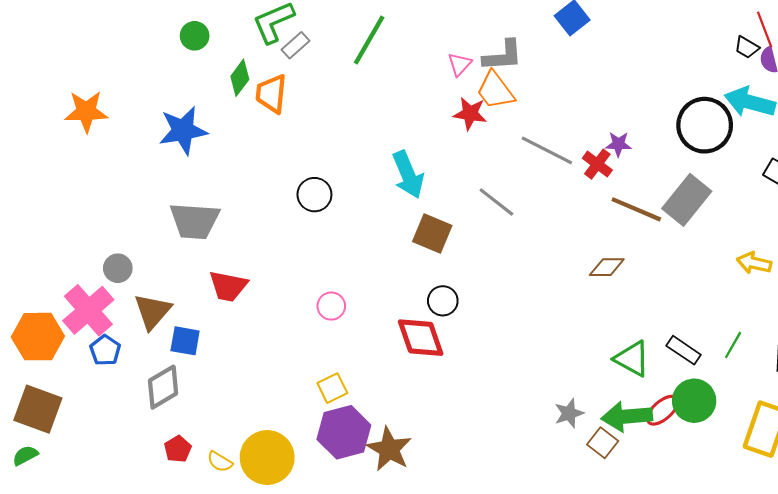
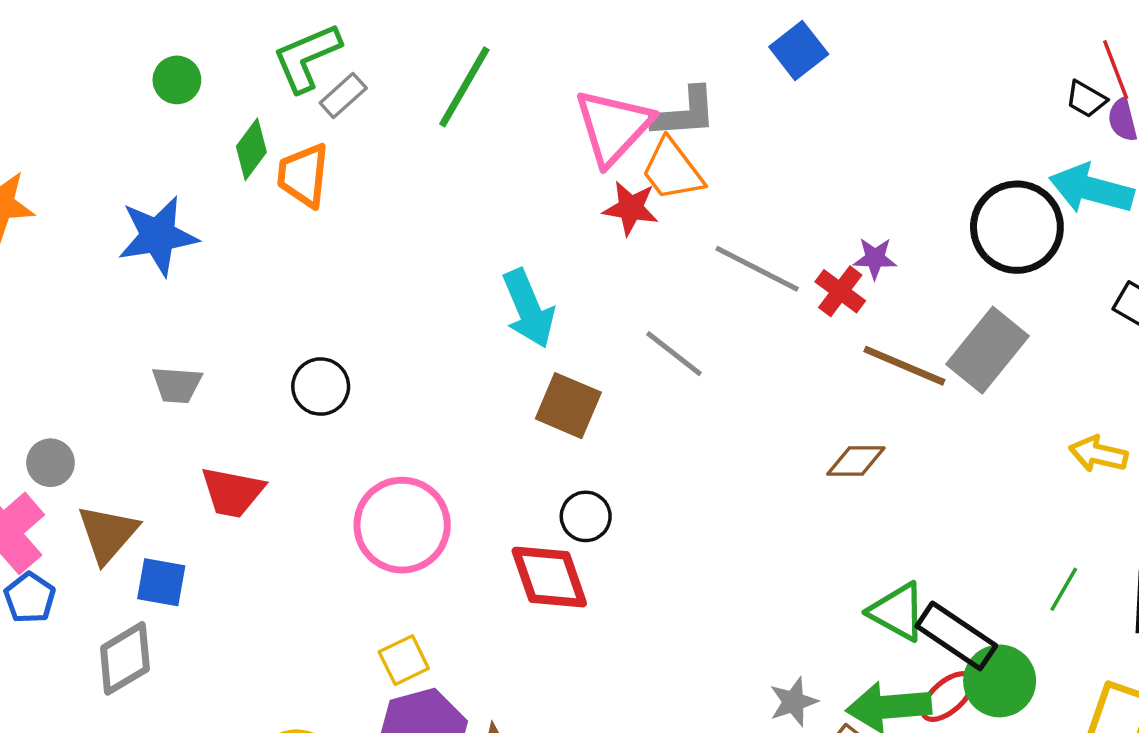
pink triangle: (460, 64) -> (613, 127), size x2.0
black circle: (314, 195) -> (321, 387), moved
gray trapezoid: (195, 221) -> (177, 385), size x0.6
pink circle: (331, 306) -> (402, 525), size x2.0
black rectangle: (684, 350) -> (956, 636), moved, size x1.4

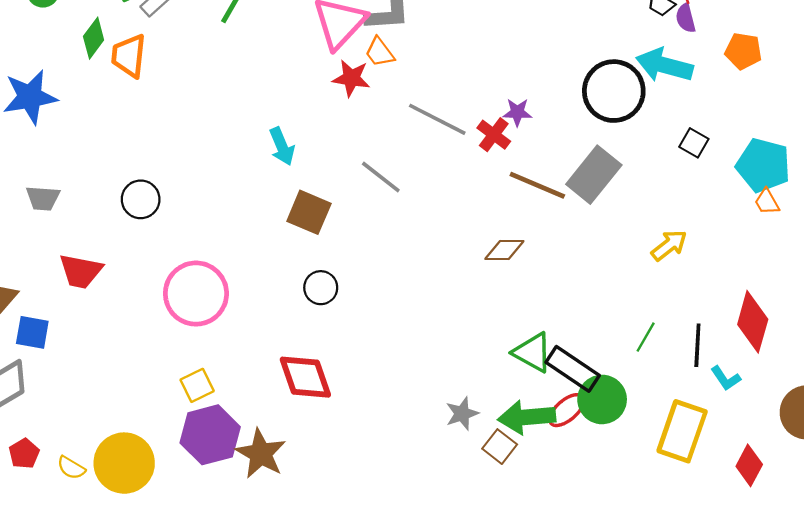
orange trapezoid: (672, 170) -> (380, 52), size x0.7
cyan arrow: (529, 309) -> (282, 146), size x0.7
yellow arrow: (1098, 454) -> (669, 245), turned 129
red diamond: (549, 577) -> (305, 377), moved

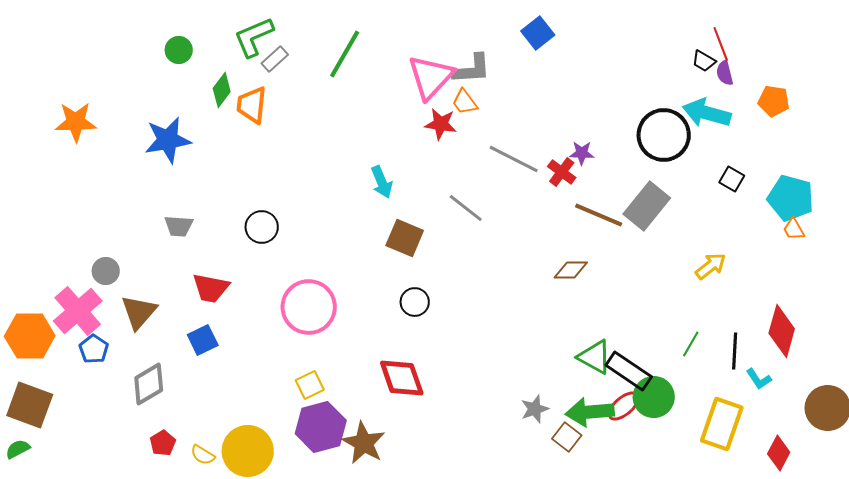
blue square: (32, 332) -> (203, 340), moved, turned -36

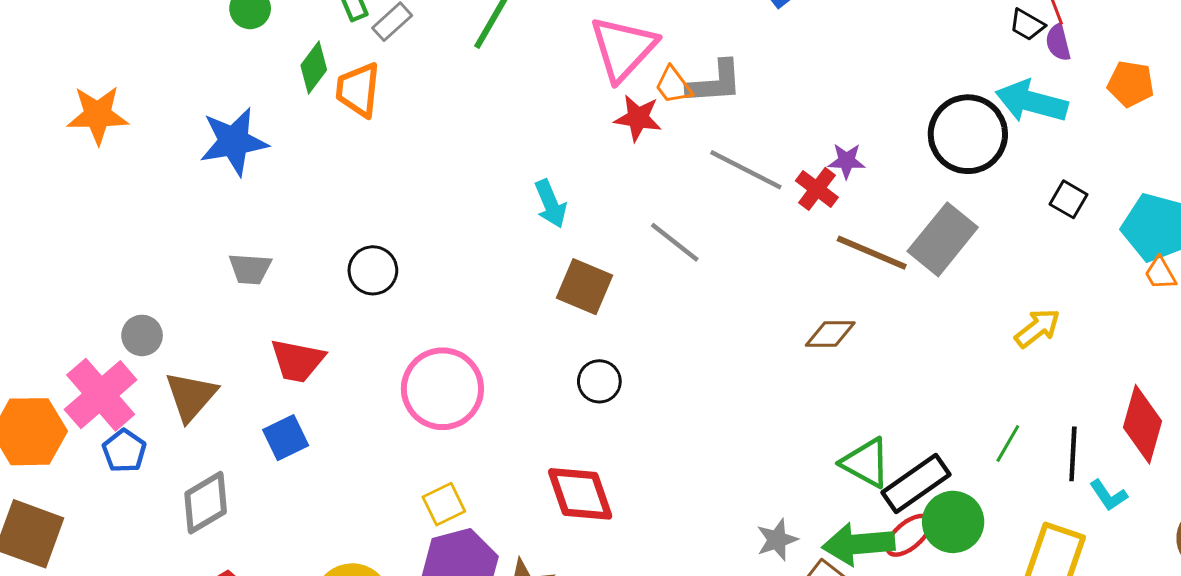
gray L-shape: (472, 69) -> (715, 82), moved
black rectangle: (629, 371) -> (916, 483), turned -69

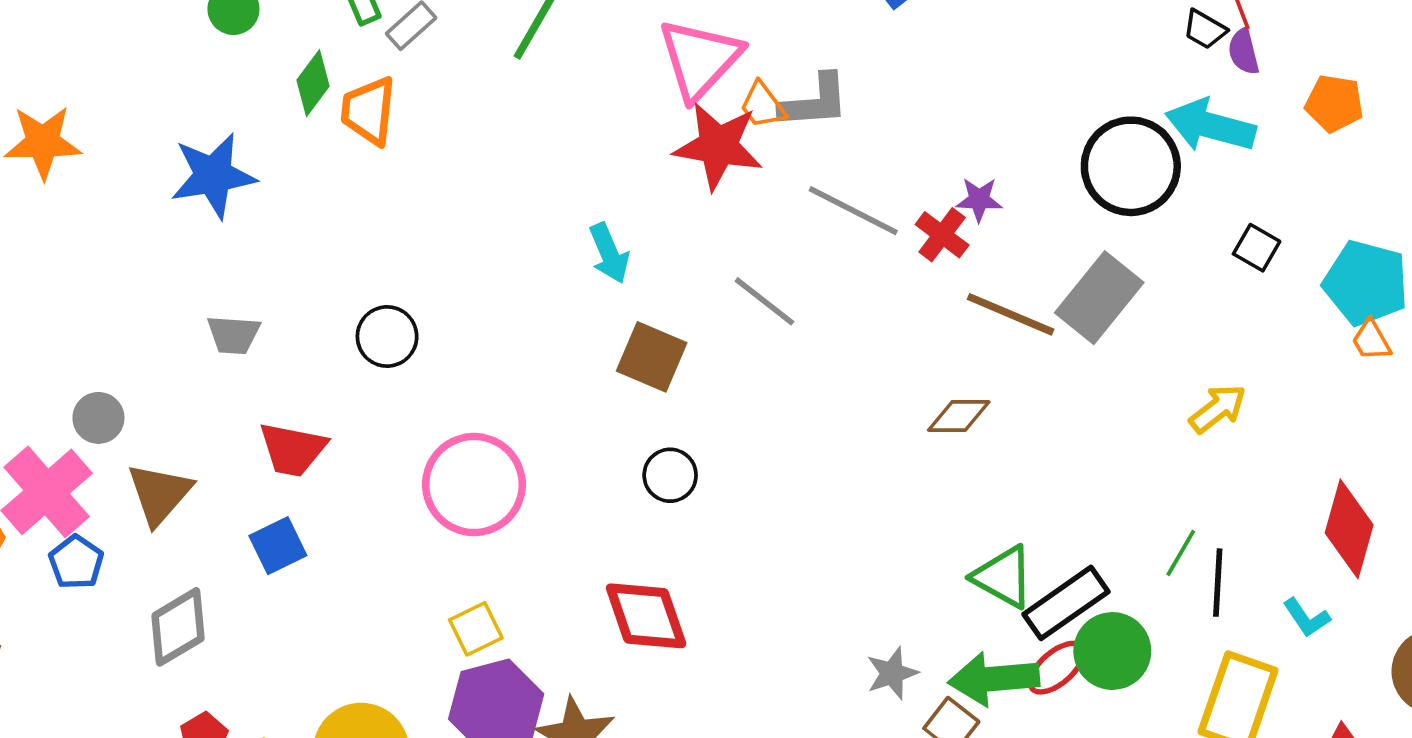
red star: (638, 118) -> (718, 146), size x1.5
black line: (1073, 454) -> (1218, 583), moved

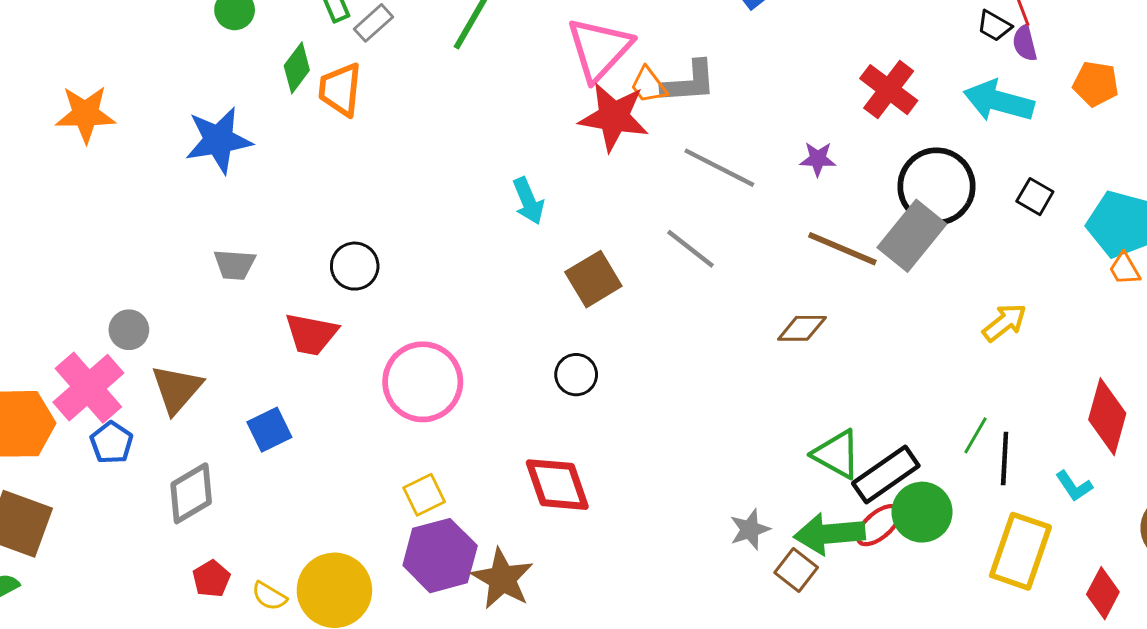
black circle: (1131, 166) -> (936, 186), moved
red cross: (942, 235) -> (889, 90), moved, size x1.4
gray line: (764, 301) -> (690, 249), moved
brown square: (652, 357) -> (593, 279), moved, turned 36
red trapezoid: (293, 449) -> (311, 334), moved

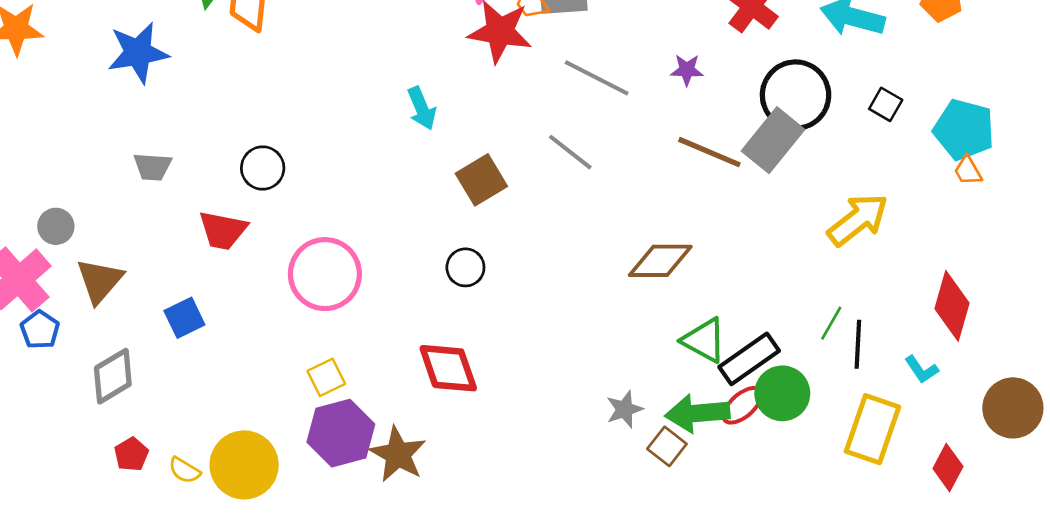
yellow arrow: (1005, 323) -> (858, 220), size x1.5
brown diamond: (802, 328) -> (660, 261), moved, size x1.4

